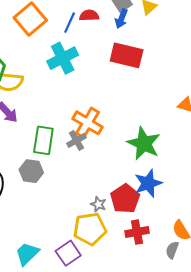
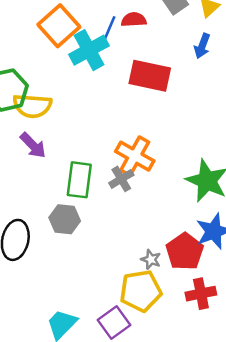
blue arrow: (121, 19) -> (202, 46), moved
red rectangle: (127, 55) -> (150, 76), moved
cyan cross: (63, 58) -> (89, 50), moved

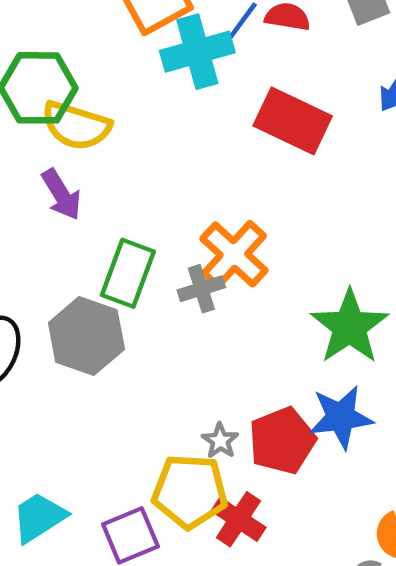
gray hexagon: (65, 219) -> (86, 336), size x1.4
red cross: (201, 294) -> (238, 519), moved, turned 32

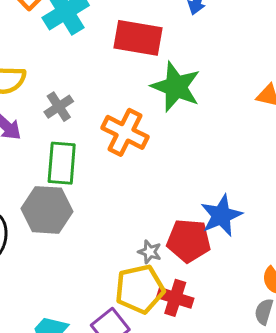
gray cross: (201, 289) -> (59, 107), moved
green star: (350, 327) -> (176, 87), moved
red pentagon: (282, 441) -> (189, 241), turned -30

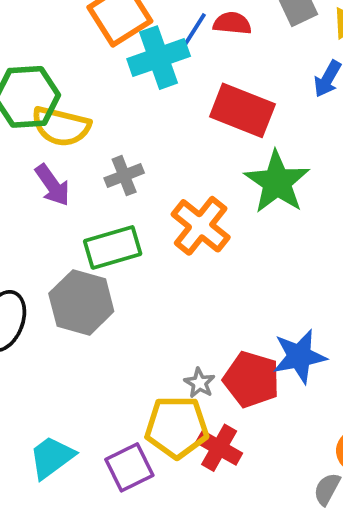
green rectangle: (62, 163) -> (113, 247), turned 57

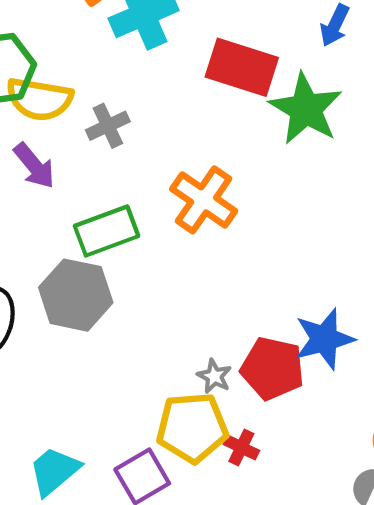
gray cross: (124, 176) -> (108, 126), moved
green star: (277, 182) -> (306, 109), moved
red cross: (219, 448) -> (241, 447), size x0.7

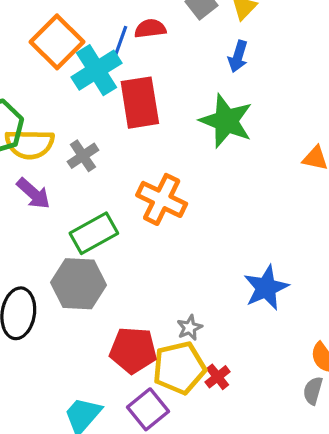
red rectangle: (242, 67) -> (140, 103), moved, turned 72
red pentagon: (272, 368) -> (133, 350), moved
gray star: (214, 376) -> (190, 328), turned 30
red cross: (241, 447) -> (218, 377), turned 35

